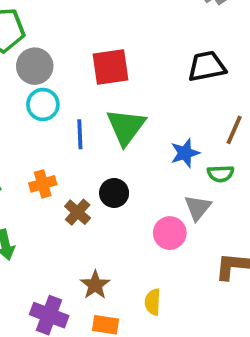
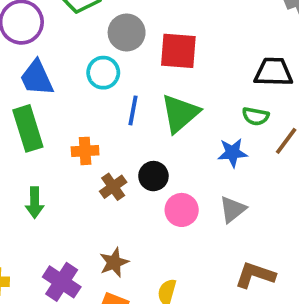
gray circle: (35, 66) -> (127, 33), moved
green semicircle: (221, 174) -> (256, 116), moved
pink circle: (170, 233) -> (182, 210), moved

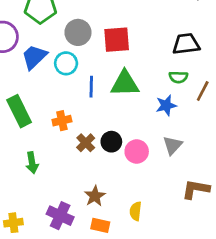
blue trapezoid: (37, 78) -> (34, 57), moved, turned 80
green triangle: (180, 113) -> (125, 84), turned 48
black circle: (153, 176) -> (111, 142), moved

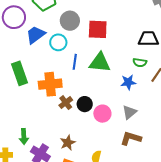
orange cross: (62, 121) -> (50, 84), size x1.6
green arrow: (32, 163) -> (24, 136), moved
brown L-shape: (196, 189) -> (131, 138), moved

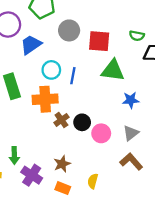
cyan circle: (58, 42) -> (51, 70), moved
green triangle: (100, 62) -> (113, 70), moved
green semicircle: (140, 63) -> (137, 36), moved
brown L-shape: (131, 138) -> (131, 162), turned 30

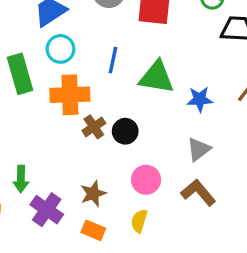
cyan circle: (51, 70) -> (60, 49), moved
green triangle: (113, 70) -> (157, 77), moved
pink circle: (101, 133) -> (146, 180), moved

